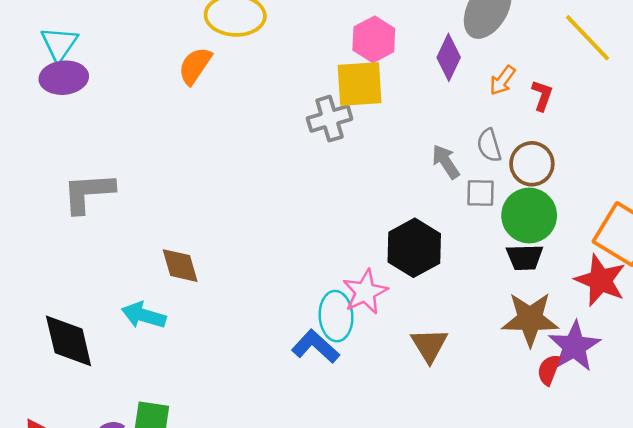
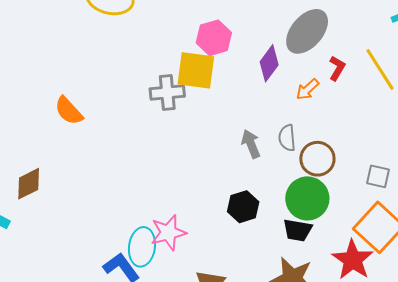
orange semicircle: (195, 66) -> (69, 111), moved, turned -88
red L-shape: (542, 95) -> (337, 68), moved
gray square: (480, 193) -> (378, 176), moved
black hexagon: (414, 248) -> (243, 207), moved, size x0.7
brown diamond: (180, 266) -> (29, 184), turned 68

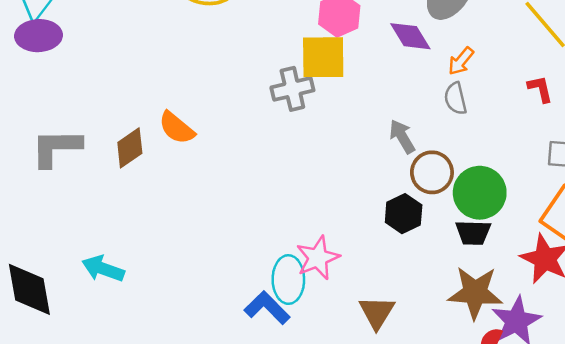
purple diamond: (269, 63) -> (410, 36), turned -60
red L-shape: (337, 68) -> (540, 89), moved, turned -35
gray semicircle: (287, 138) -> (455, 99), moved
brown circle: (317, 159) -> (432, 172), moved
brown diamond: (29, 184) -> (130, 148), moved

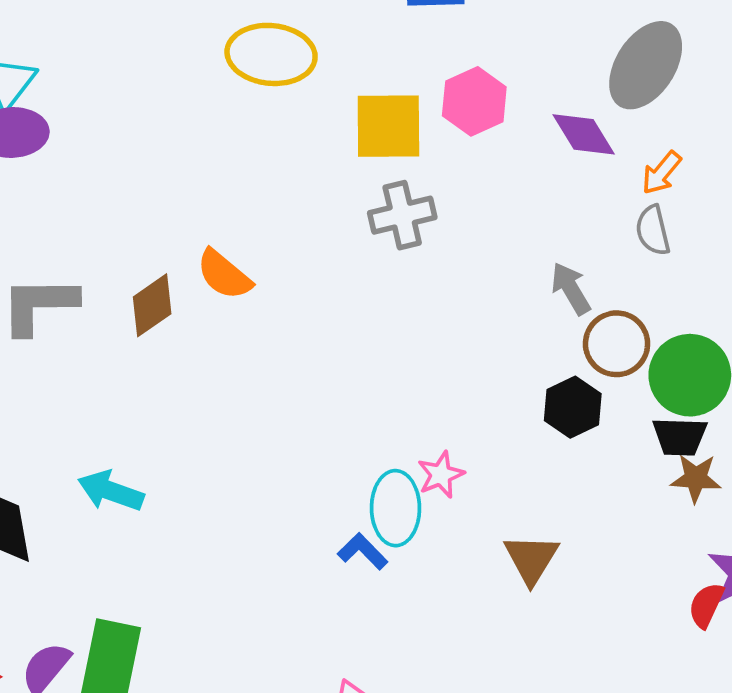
yellow square: (323, 57) -> (388, 126), moved
pink star: (318, 258) -> (441, 475), size x0.7
brown star: (475, 293) -> (696, 478), moved, size x0.6
blue L-shape: (267, 308) -> (363, 551), size x0.7

